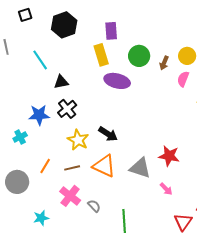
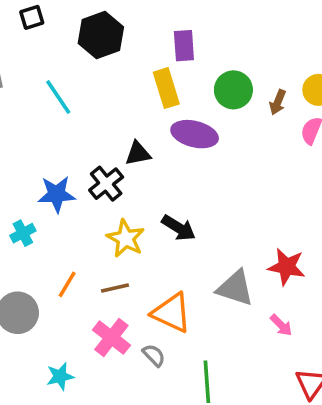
black triangle: (61, 82) -> (138, 154), moved
orange triangle: (104, 166) -> (172, 313), moved

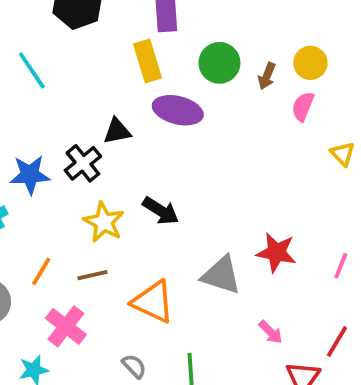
pink arrow: (281, 325) -> (271, 332), moved
pink cross: (111, 338) -> (66, 326), moved
gray semicircle: (154, 355) -> (134, 366), moved

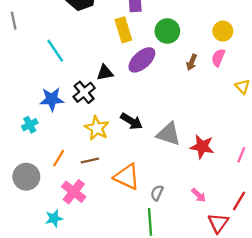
cyan line: (32, 70) -> (55, 51), moved
brown arrow: (267, 76) -> (192, 62), moved
purple ellipse: (178, 110) -> (142, 60), turned -56
gray triangle: (221, 275) -> (169, 134), moved
gray semicircle: (134, 366) -> (157, 193), moved, turned -112

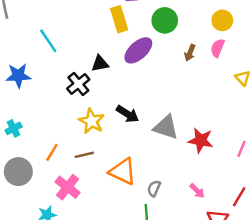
blue star: (52, 99) -> (18, 76), moved
cyan cross: (30, 125) -> (14, 128), moved

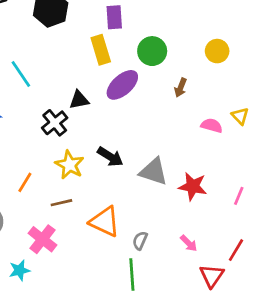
pink semicircle: (218, 48) -> (212, 126), moved, turned 84
orange line: (52, 152) -> (25, 182), moved

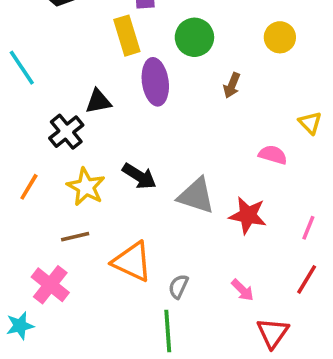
purple ellipse: (122, 85) -> (155, 82), turned -56
pink semicircle: (212, 126) -> (273, 155), moved
orange line: (25, 182) -> (29, 187), moved
red line: (236, 250) -> (307, 279), moved

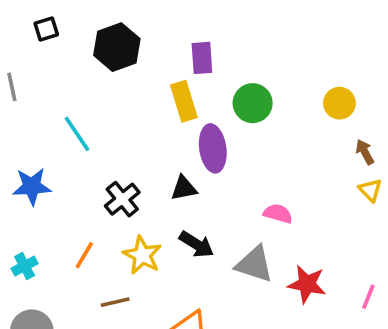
brown arrow: (232, 85) -> (365, 152), moved, turned 130
black triangle: (98, 101) -> (184, 188), moved
pink semicircle: (273, 155) -> (278, 214), moved
brown line: (75, 237) -> (115, 302), moved

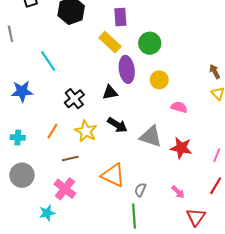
yellow rectangle: (184, 101) -> (110, 42), turned -30
yellow circle: (339, 103) -> (159, 80), moved
pink semicircle: (278, 214) -> (179, 107), moved
cyan cross: (25, 266) -> (18, 137), turned 32

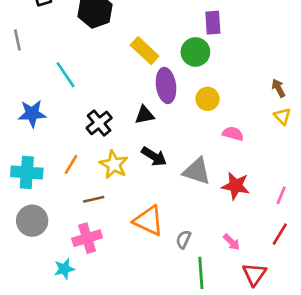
purple rectangle: (120, 17) -> (213, 23), moved
cyan cross: (18, 137) -> (27, 172), size x1.6
pink cross: (65, 189) -> (87, 238), turned 35
green line: (134, 216) -> (201, 273), moved

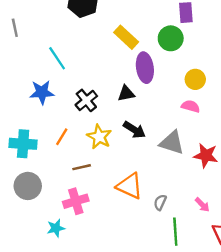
yellow circle: (208, 99) -> (195, 79), moved
blue star: (32, 114) -> (42, 92), moved
pink semicircle: (233, 134) -> (191, 106), moved

